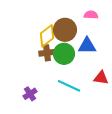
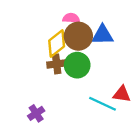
pink semicircle: (91, 15) -> (71, 18), moved
blue triangle: (87, 46) -> (102, 35), moved
cyan line: (69, 86) -> (102, 104), moved

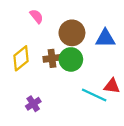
pink semicircle: (71, 18) -> (37, 16), moved, turned 48
blue triangle: (102, 35) -> (105, 38), moved
yellow diamond: (57, 43) -> (21, 58), moved

